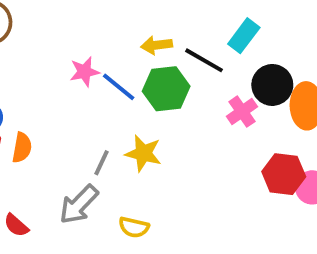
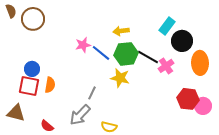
black line: (204, 60) -> (148, 57), moved
black circle: (272, 85) -> (182, 41), moved
yellow star: (143, 153) -> (120, 78), moved

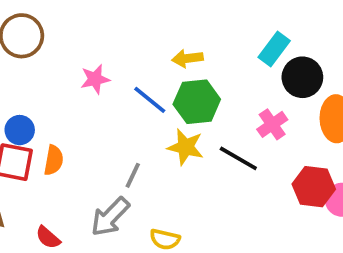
pink star: (83, 45) -> (95, 79), moved
black line: (148, 57) -> (238, 158), moved

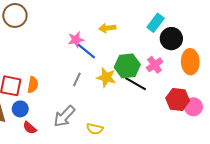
pink star: (95, 79) -> (76, 40), moved
green hexagon: (197, 102) -> (127, 66), moved
blue circle: (20, 130) -> (20, 109), moved
gray line: (133, 175) -> (77, 80), moved

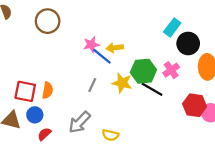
brown circle: (15, 15) -> (48, 21), moved
yellow arrow: (107, 28) -> (115, 48), moved
red semicircle: (30, 128) -> (44, 134), turned 96

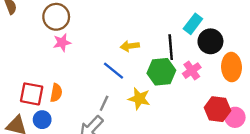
pink star: (91, 45) -> (62, 43), moved
blue line: (102, 56) -> (113, 71), moved
yellow star: (122, 83) -> (139, 99), moved
gray line: (92, 85) -> (104, 103), moved
black line: (152, 89) -> (171, 47), moved, turned 55

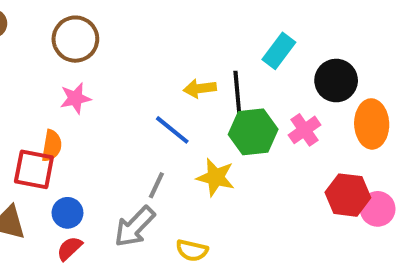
cyan rectangle: (193, 24) -> (279, 51), moved
pink star: (62, 43) -> (75, 98), moved
black line: (171, 47) -> (237, 92), moved
orange semicircle: (56, 93) -> (52, 146), moved
blue circle: (42, 120) -> (68, 213), moved

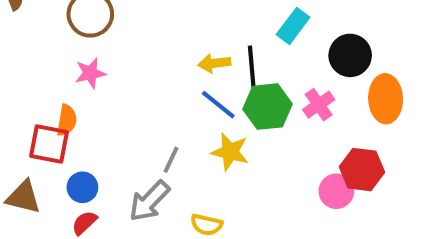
blue line: (172, 130) -> (218, 105), moved
pink circle: (378, 209) -> (336, 191), moved

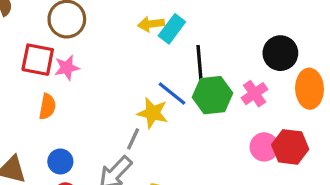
cyan rectangle: (293, 26) -> (172, 29), moved
yellow arrow: (214, 63) -> (151, 24), moved
red square: (49, 144) -> (38, 60), moved
yellow star: (230, 152) -> (153, 113), moved
pink circle: (336, 191) -> (264, 147), moved

